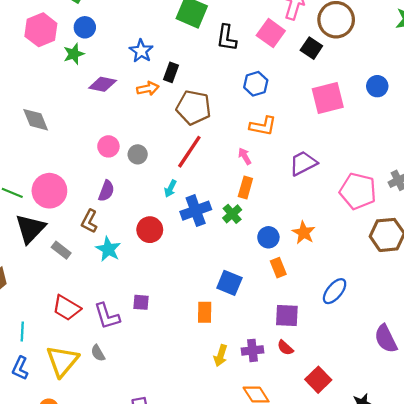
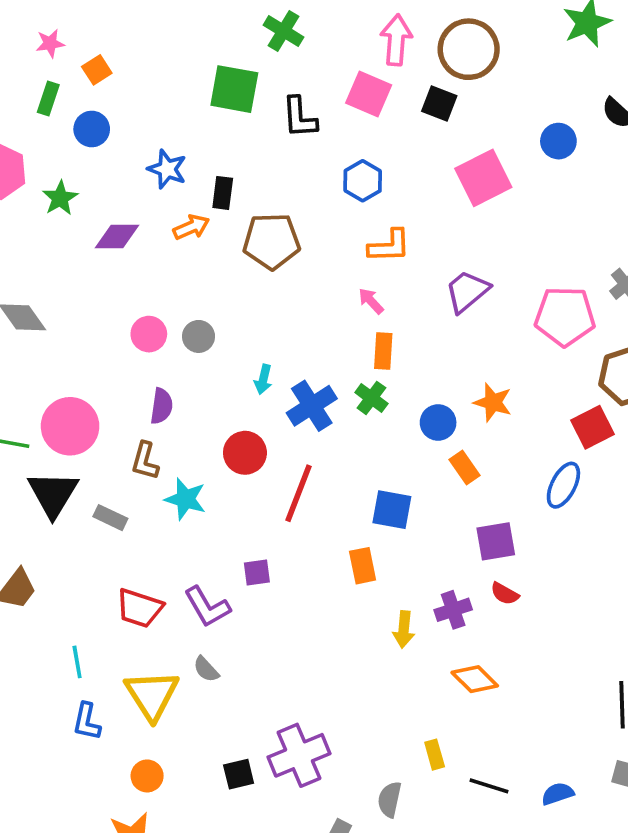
blue circle: (85, 27) -> (92, 129), moved
red line: (189, 152) -> (298, 493), moved
red square: (318, 380) -> (592, 427), moved, turned 30

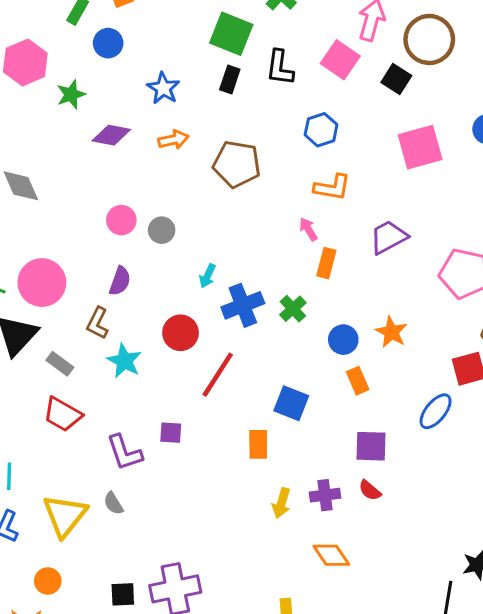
black rectangle: (223, 193) -> (230, 79), moved
orange rectangle: (383, 351) -> (326, 263), moved
red trapezoid: (140, 608) -> (63, 414), moved

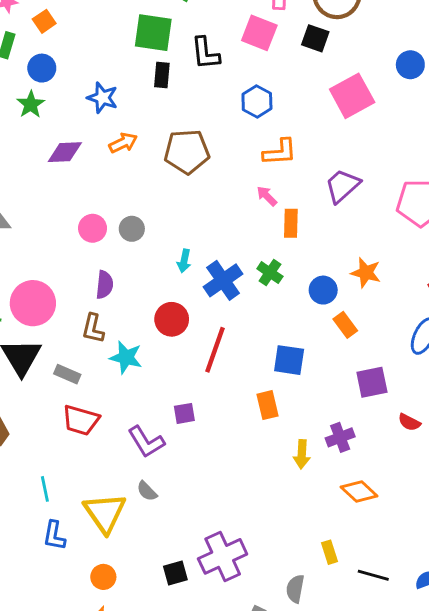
green star: (71, 94) -> (31, 104), moved
red semicircle: (370, 490) -> (409, 422), moved

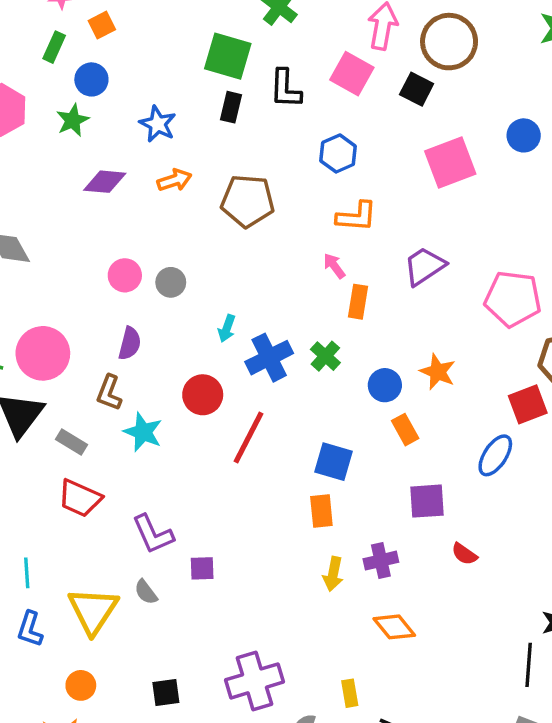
orange rectangle: (268, 405) -> (321, 511), moved
purple square: (184, 413) -> (202, 568), moved
purple cross: (223, 556) -> (254, 681), moved

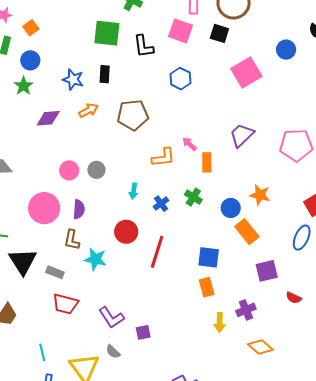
black rectangle: (231, 107) -> (105, 74), moved
orange L-shape: (357, 217) -> (163, 158), moved
pink circle: (43, 353) -> (44, 208), moved
blue cross: (269, 358) -> (161, 204), size x0.6
orange rectangle: (405, 430) -> (247, 232), size x1.4

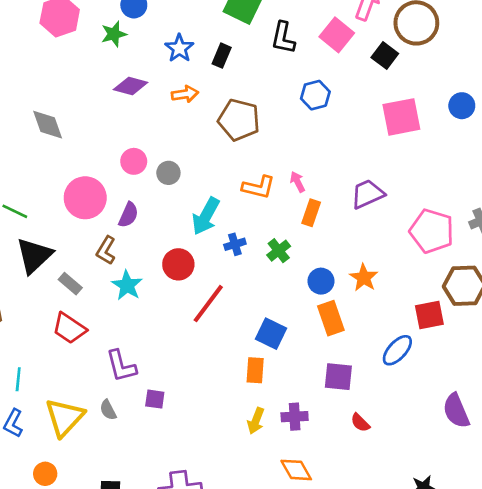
cyan arrow: (134, 191) -> (206, 216), size x1.8

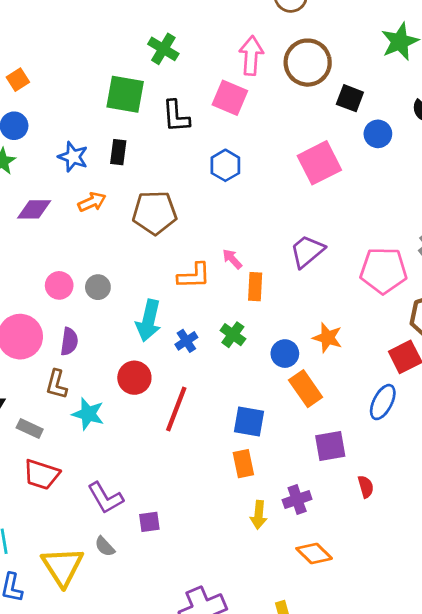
black square: (385, 56) -> (350, 98), moved
red semicircle: (360, 423) -> (366, 487), turned -135

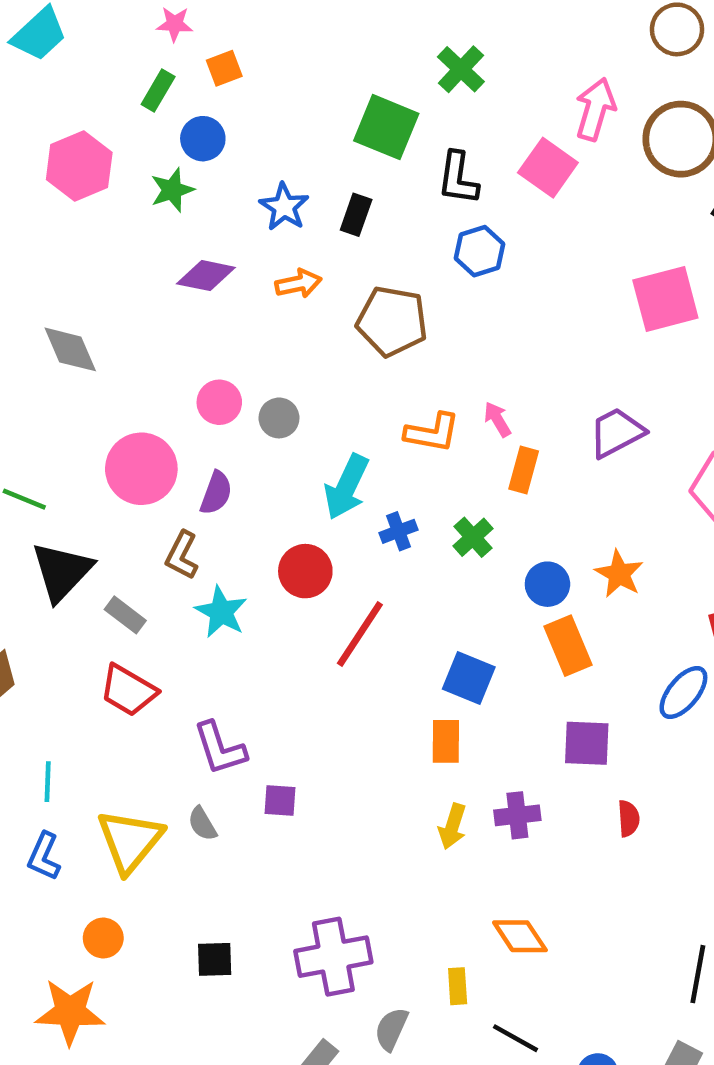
blue hexagon: (225, 165) -> (480, 251), moved
orange diamond: (314, 553) -> (520, 936), moved

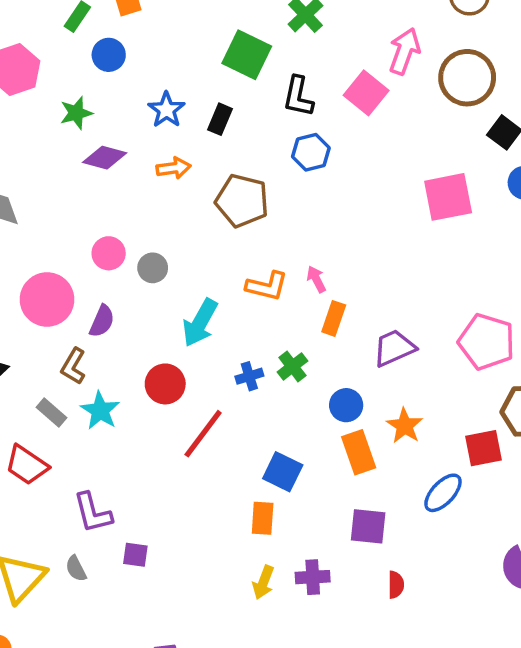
green star: (172, 190) -> (76, 113), moved
purple trapezoid: (617, 432) -> (394, 348), moved
blue cross: (399, 531) -> (249, 376), moved
orange star: (619, 574) -> (405, 426), moved
gray rectangle: (125, 615) -> (51, 412), moved

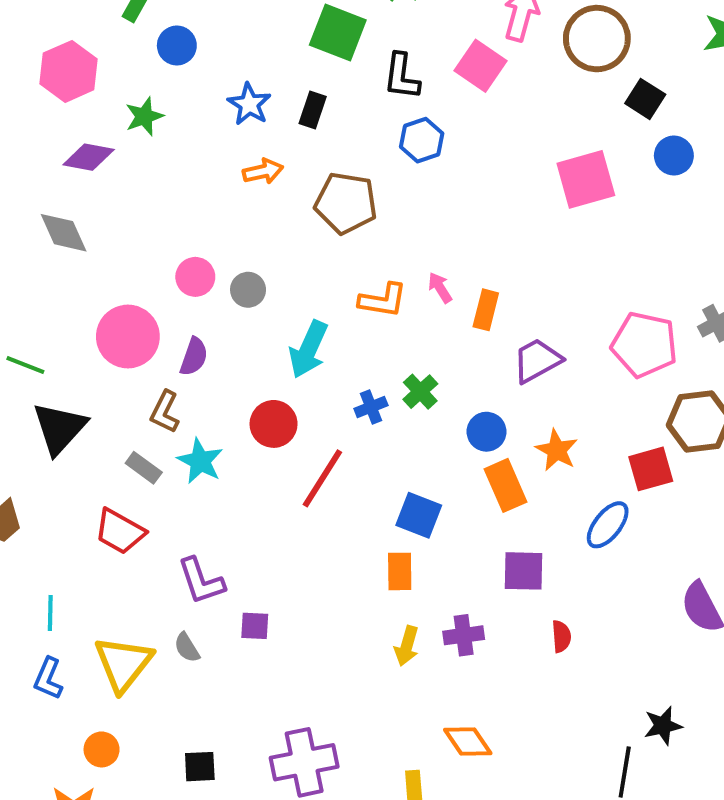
purple diamond: (105, 158) -> (89, 157), moved
orange rectangle: (334, 318) -> (486, 310), moved

